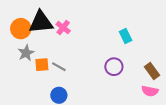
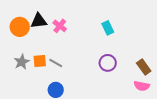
black triangle: (41, 22) -> (39, 21), size x0.7
cyan rectangle: (126, 36) -> (108, 28), moved
gray star: (26, 53) -> (22, 62), moved

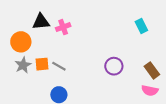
pink cross: (60, 26) -> (63, 27), turned 32
orange circle: (20, 27) -> (21, 42), moved
cyan rectangle: (108, 28) -> (141, 26), moved

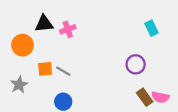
gray star: (23, 65) -> (19, 85), moved
purple circle: (114, 66) -> (136, 64), moved
brown rectangle: (152, 70) -> (145, 97), moved

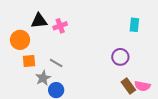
cyan rectangle: (151, 28) -> (134, 25), turned 32
orange square: (45, 69) -> (29, 61), moved
gray star: (19, 85) -> (43, 78), moved

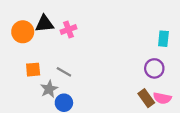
cyan rectangle: (134, 25) -> (163, 39), moved
orange circle: (20, 40) -> (23, 32), moved
purple circle: (120, 57) -> (154, 68), moved

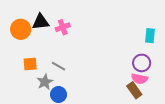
pink semicircle: (162, 98) -> (140, 79), moved

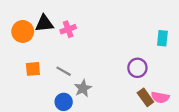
purple circle: (142, 63) -> (137, 68), moved
pink semicircle: (140, 79) -> (160, 97), moved
gray star: (45, 82) -> (83, 88), moved

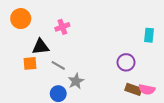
black triangle: (44, 24) -> (40, 47), moved
orange circle: (23, 31) -> (21, 19), moved
brown rectangle: (145, 97) -> (133, 89), turned -35

